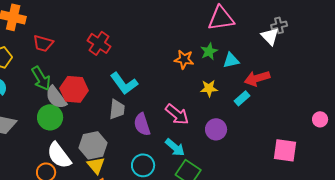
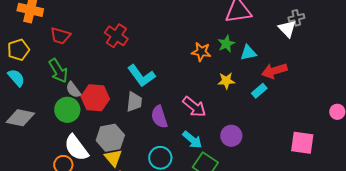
red hexagon: (74, 89) -> (95, 98), moved
gray semicircle: (56, 97) -> (73, 90), size x0.7
purple circle: (216, 129) -> (231, 136), moved

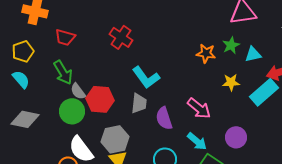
cyan rectangle: (259, 91) -> (264, 92), size x1.8

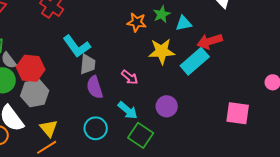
yellow star: (231, 82) -> (162, 51), size x1.5
gray trapezoid: (139, 103) -> (88, 64), moved
pink arrow: (199, 108) -> (130, 77), size x0.7
gray hexagon: (115, 139) -> (35, 93), moved

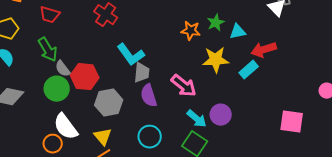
cyan rectangle: (195, 61) -> (249, 70), size x0.7
pink arrow: (130, 77) -> (184, 86), size x1.5
gray hexagon: (35, 93) -> (109, 103), moved
cyan arrow: (128, 110) -> (197, 119), moved

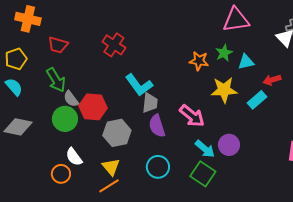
red arrow: (264, 50) -> (272, 80), size x0.7
white semicircle: (66, 127) -> (74, 157), size x0.7

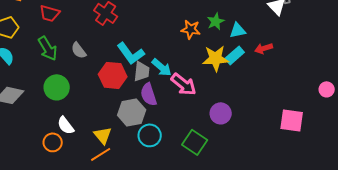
gray semicircle: (71, 99) -> (79, 50), moved
cyan rectangle: (257, 100) -> (235, 55), moved
red hexagon: (93, 107) -> (113, 75), moved
gray hexagon: (117, 133) -> (132, 112), moved
cyan arrow: (205, 149) -> (162, 67), moved

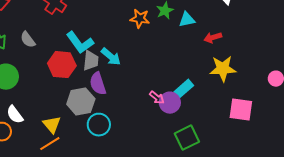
cyan rectangle: (235, 55) -> (184, 89), moved
yellow star: (216, 58) -> (223, 69), moved
pink arrow: (184, 84) -> (157, 98), moved, size x0.6
green square: (195, 142) -> (187, 138), moved, turned 30

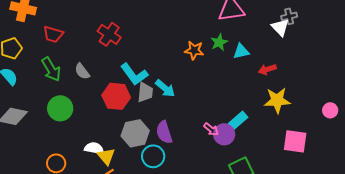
purple semicircle: (98, 84) -> (164, 132), moved
white semicircle: (15, 115) -> (94, 148), moved, turned 138

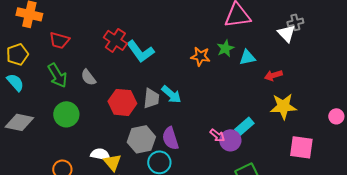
cyan L-shape: (134, 74) -> (140, 51), moved

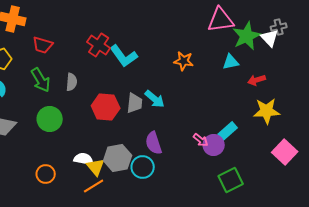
green star: (225, 48) -> (247, 36), moved, size x1.6
gray semicircle: (88, 77) -> (72, 82), turned -138
gray hexagon: (141, 139) -> (118, 158), moved
pink square: (301, 147) -> (285, 152), turned 35

